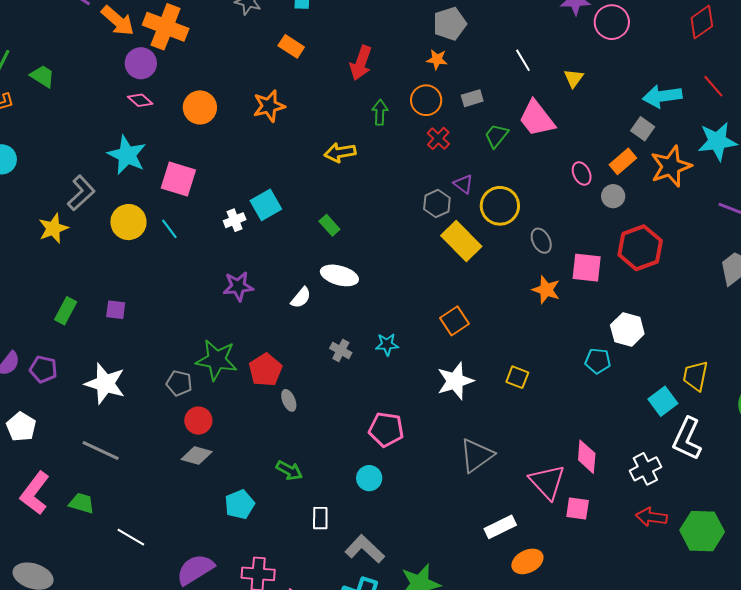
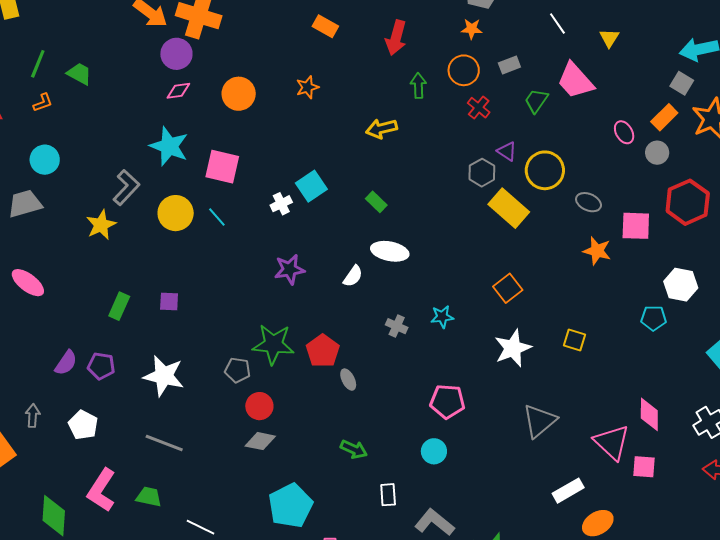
pink diamond: (140, 100) -> (178, 91), turned -45
orange star: (269, 106) -> (307, 87), size x0.7
gray ellipse: (541, 241) -> (589, 202), turned -35
cyan pentagon: (240, 504) -> (291, 506), moved, size x1.5

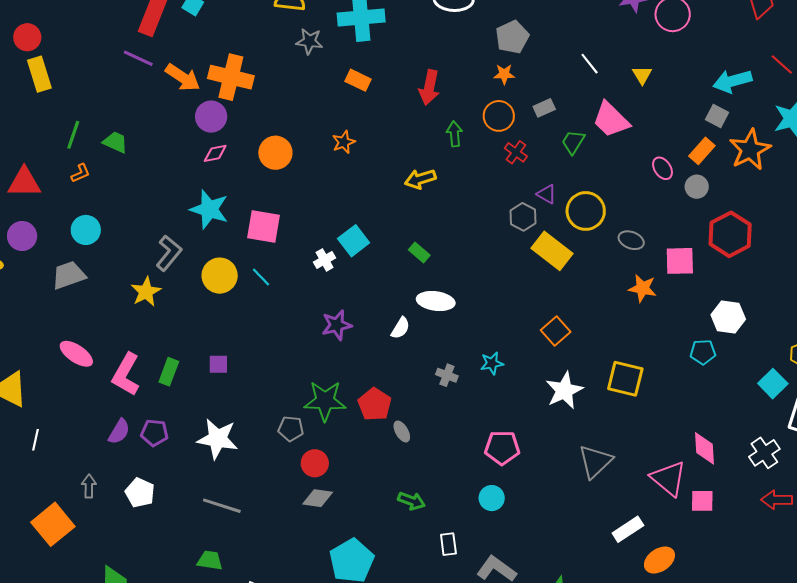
yellow square: (574, 340) -> (625, 379), size x1.6
pink L-shape: (101, 490) -> (126, 374), moved

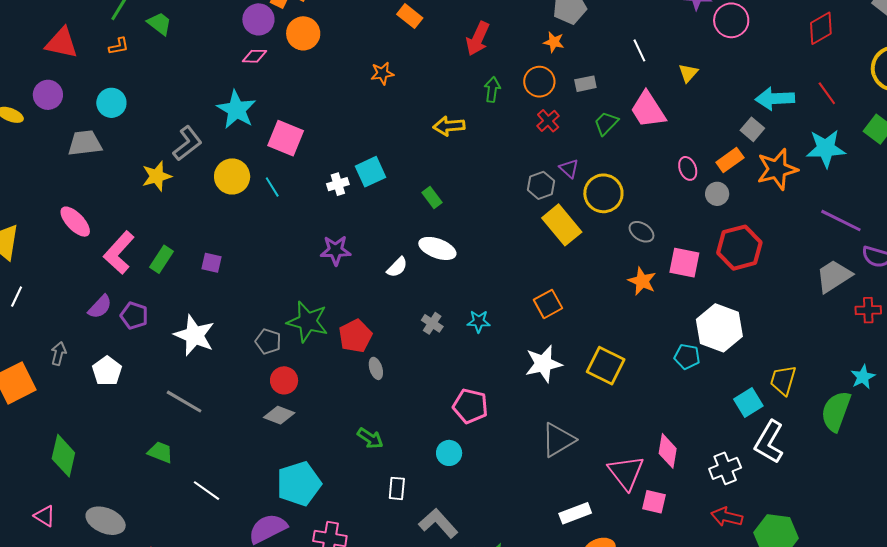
orange circle: (275, 153) -> (303, 33), moved
white hexagon: (728, 317) -> (719, 328), size x1.4

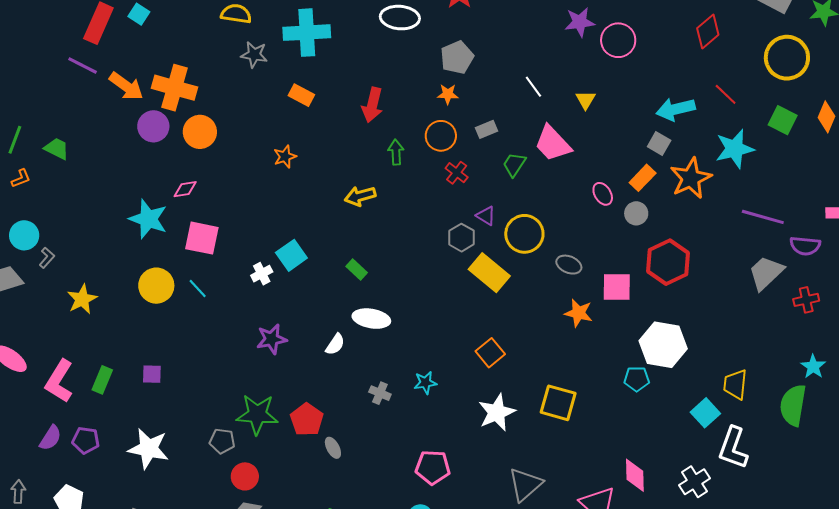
pink diamond: (254, 56) -> (185, 189), moved
gray L-shape: (187, 143) -> (47, 258), moved, size x0.6

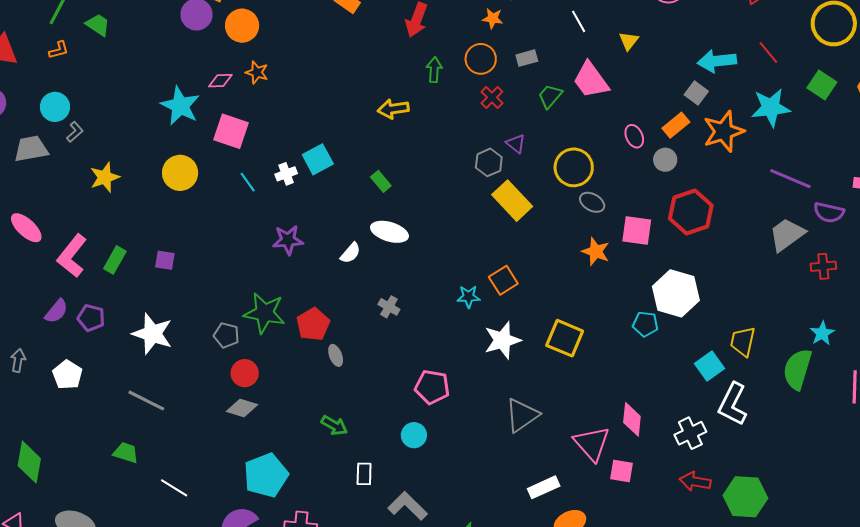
orange star: (285, 157) -> (257, 72), moved, turned 30
yellow circle: (524, 234) -> (574, 167), moved
cyan line: (198, 288) -> (248, 182), moved
cyan star: (425, 383) -> (469, 297), moved

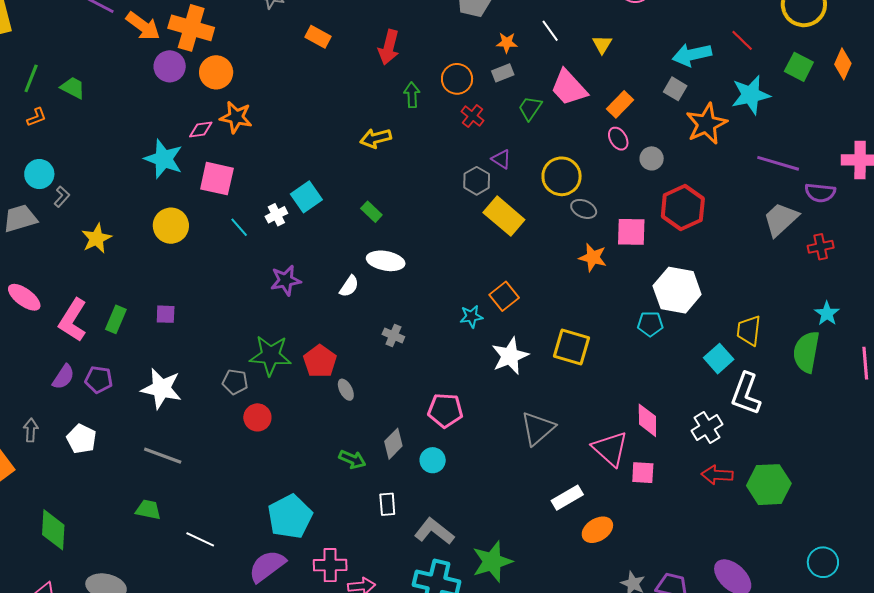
orange star: (493, 18) -> (507, 43), moved
orange star: (257, 72) -> (236, 117), size x1.4
orange rectangle: (676, 125) -> (620, 104), moved
gray diamond: (242, 408) -> (393, 444), moved, turned -56

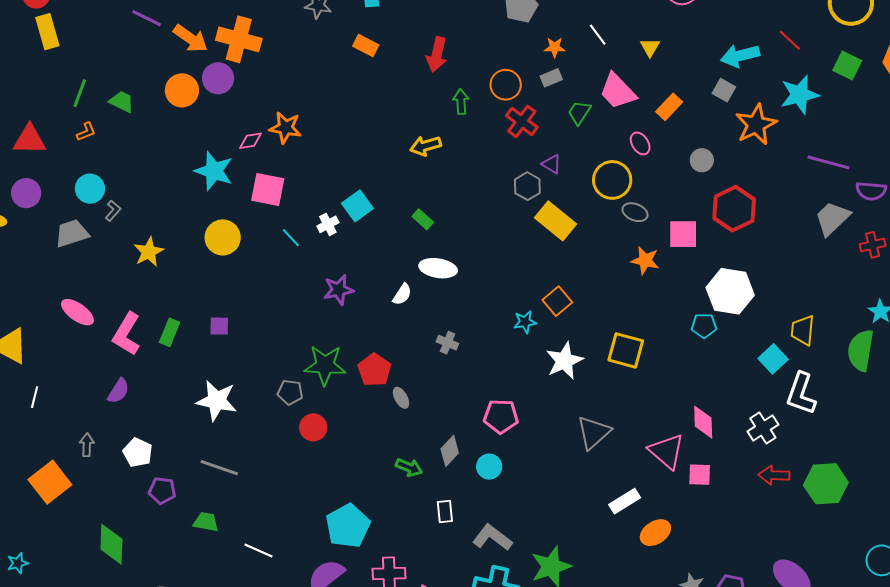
orange circle: (216, 72) -> (182, 90), moved
red cross: (472, 116) -> (522, 121), size x1.4
pink ellipse: (618, 139) -> (640, 143), moved
purple pentagon: (99, 380) -> (162, 491), moved

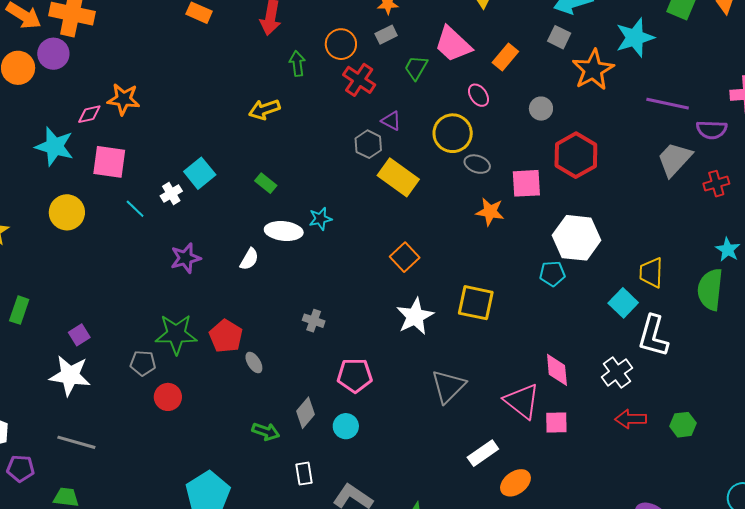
cyan star: (525, 322) -> (320, 219), moved
purple square: (219, 326) -> (79, 335), moved, turned -30
gray cross: (447, 343) -> (314, 321), moved
green hexagon: (826, 484) -> (683, 425), size x0.6

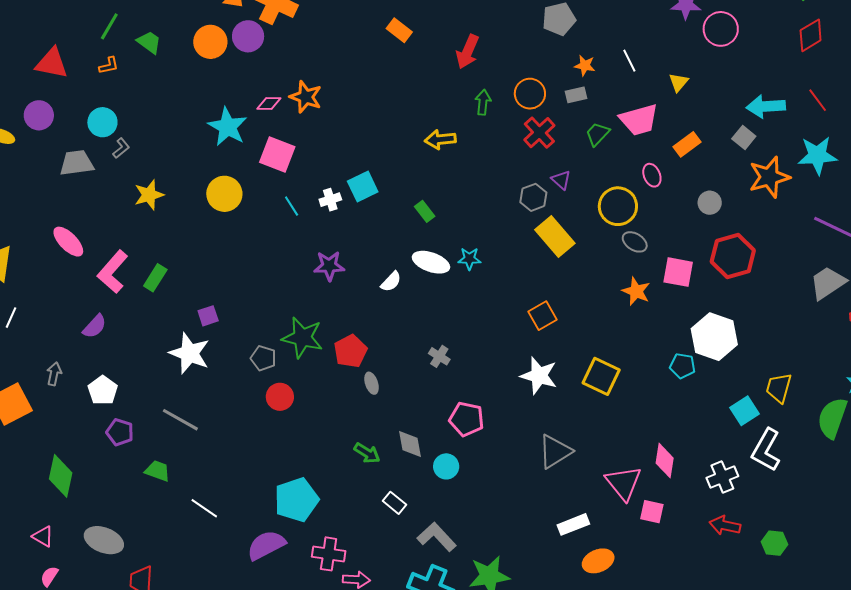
pink trapezoid: (453, 44) -> (639, 120), turned -72
white star: (415, 316) -> (539, 376), turned 30
gray diamond: (306, 413) -> (410, 444), turned -64
white rectangle: (304, 474) -> (395, 503), turned -55

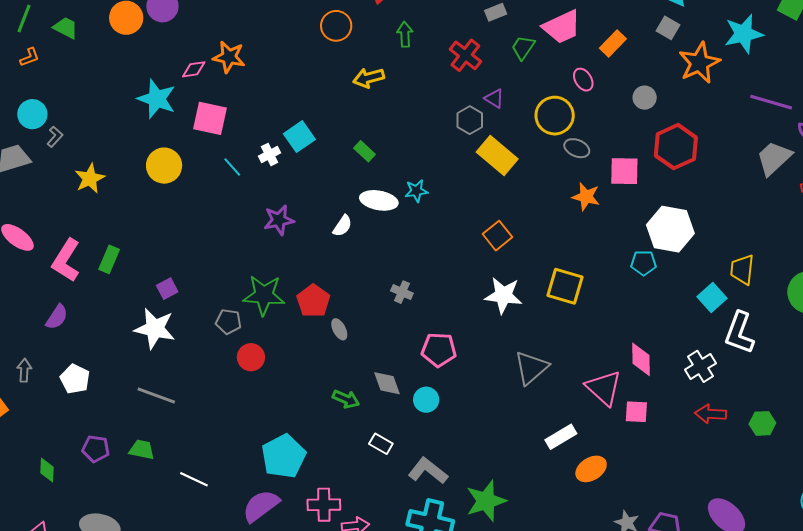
orange circle: (530, 94) -> (336, 26), moved
purple pentagon: (120, 432) -> (96, 449), moved
green diamond: (61, 476) -> (47, 470), size x0.6

